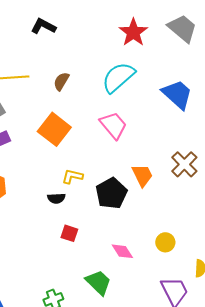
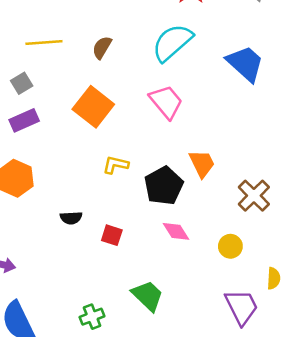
brown cross: (184, 164) -> (254, 196), moved
black semicircle: (56, 198) -> (71, 218), moved
pink diamond: (122, 251) -> (176, 231), moved

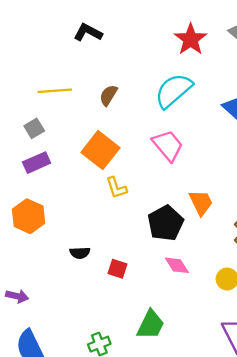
yellow L-shape: (116, 165) -> (116, 188), moved, turned -120
green trapezoid: (148, 296) -> (151, 325), turned 72

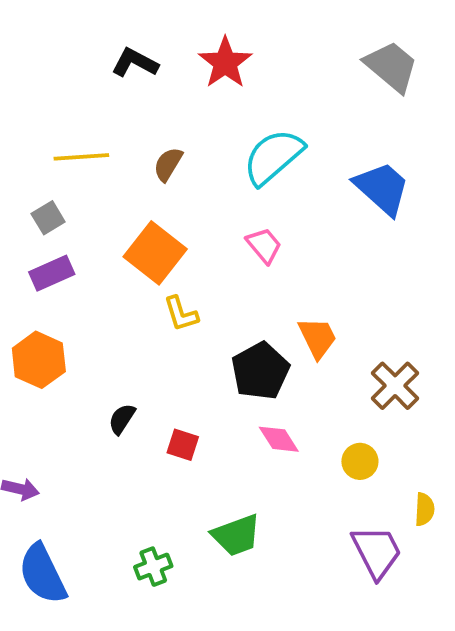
red star: (191, 39) -> (225, 63), moved
pink trapezoid: (168, 145) -> (264, 245), size x0.7
black semicircle: (80, 253) -> (122, 419), turned 126
green trapezoid: (151, 325) -> (236, 535), turned 44

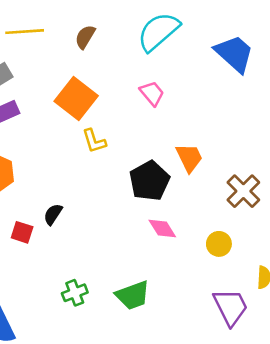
red square: (183, 445) -> (22, 232), moved
green cross: (153, 567) -> (75, 293), moved

